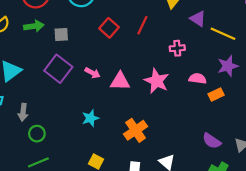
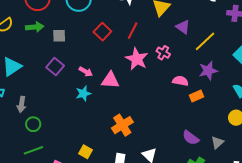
yellow line: (223, 34) -> (205, 41), turned -70
pink cross: (177, 48) -> (163, 53), turned 32
purple square: (58, 69) -> (55, 67), size x0.7
pink star: (157, 81) -> (137, 59), moved
cyan star: (90, 118) -> (83, 93), moved

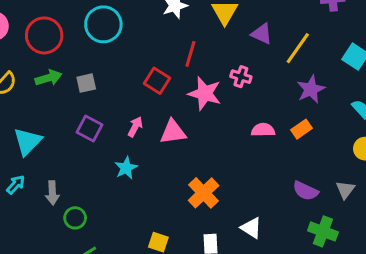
red square: (102, 32) -> (157, 81), moved
pink arrow: (86, 72) -> (135, 127), turned -80
pink semicircle: (180, 81) -> (263, 130), moved
cyan star: (83, 93) -> (126, 168), moved

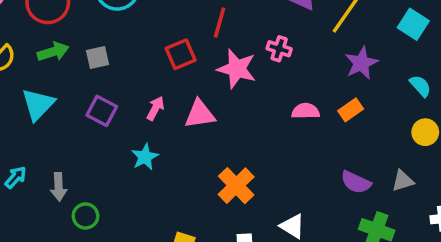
red square: (157, 81) -> (181, 54), turned 35
cyan triangle: (28, 141) -> (38, 104), moved
gray triangle: (345, 190) -> (403, 181), turned 36

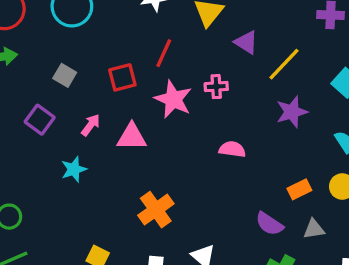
pink cross: (279, 49) -> (216, 87), turned -30
gray square: (97, 58) -> (65, 75), moved, turned 35
orange rectangle: (351, 110) -> (299, 189), moved

